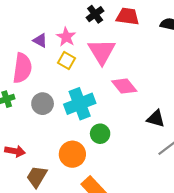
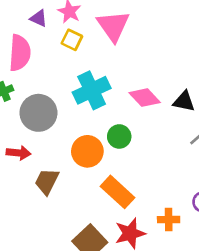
pink diamond: (124, 86) -> (145, 98), moved
gray circle: (43, 104) -> (38, 113), moved, size x1.4
green circle: (100, 134) -> (119, 136), moved

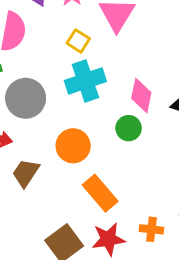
yellow square: (72, 40) -> (78, 41), moved
pink diamond: (145, 98) -> (141, 95), turned 48
green circle: (119, 136) -> (129, 128), moved

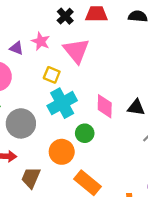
green circle: (129, 128) -> (85, 133), moved

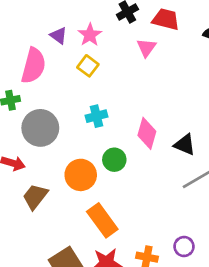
pink triangle: (76, 51) -> (146, 48), moved, size x0.6
yellow square: (52, 75) -> (88, 66), moved
cyan cross: (62, 103) -> (96, 116), size x0.6

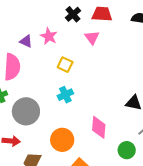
yellow square: (88, 66) -> (65, 65), moved
pink diamond: (147, 133) -> (99, 127), moved
green circle: (114, 160) -> (127, 150), moved

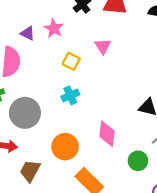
pink triangle: (92, 38) -> (103, 46), moved

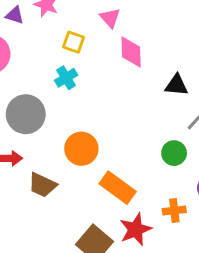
cyan cross: (70, 95) -> (66, 78), moved
pink diamond: (107, 134) -> (131, 52), moved
brown trapezoid: (30, 171) -> (42, 185), turned -85

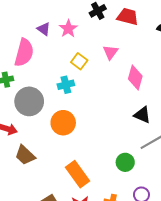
pink diamond: (131, 52) -> (135, 78), moved
orange circle: (81, 149) -> (63, 123), moved

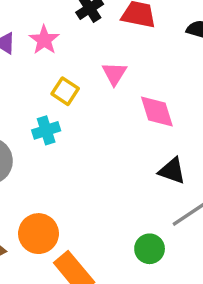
pink diamond: (135, 78) -> (157, 111), turned -30
orange circle: (63, 123) -> (39, 234), moved

